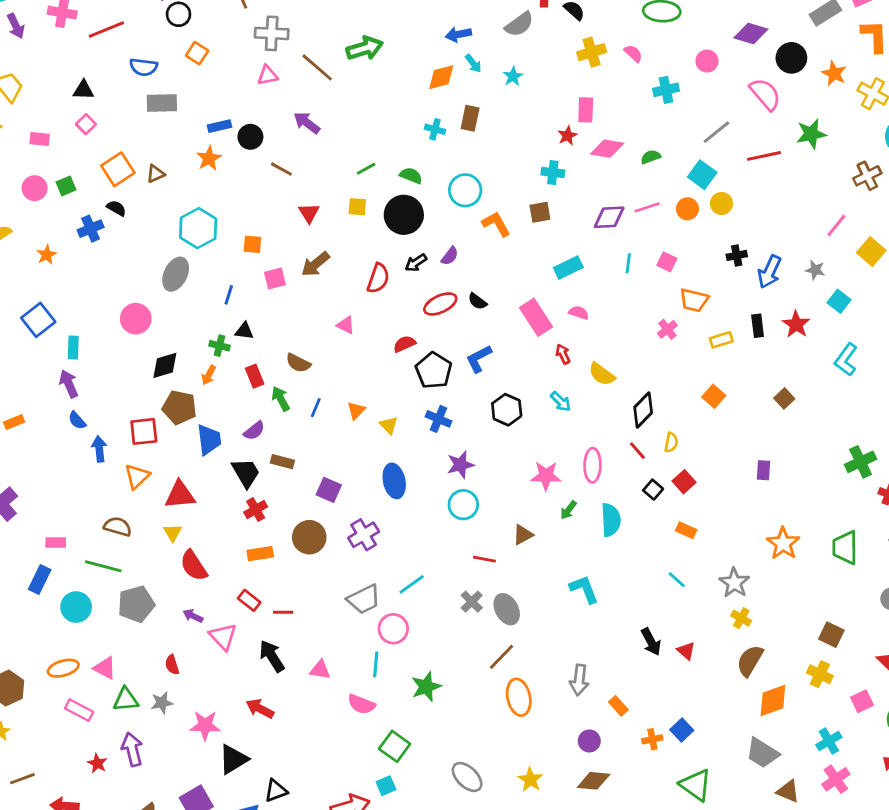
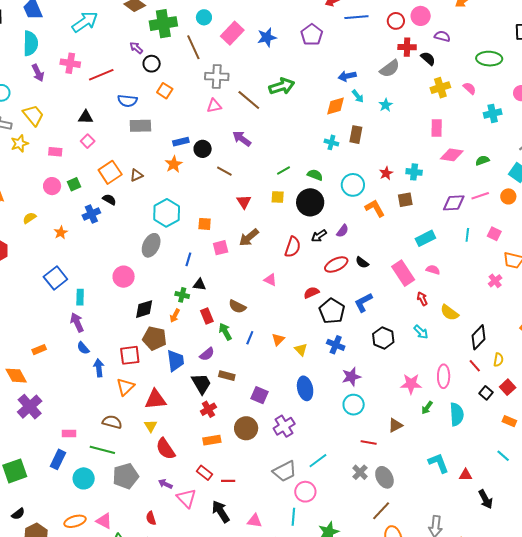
red star: (567, 136) -> (386, 173), moved
red triangle: (686, 651) -> (466, 475), moved, turned -40

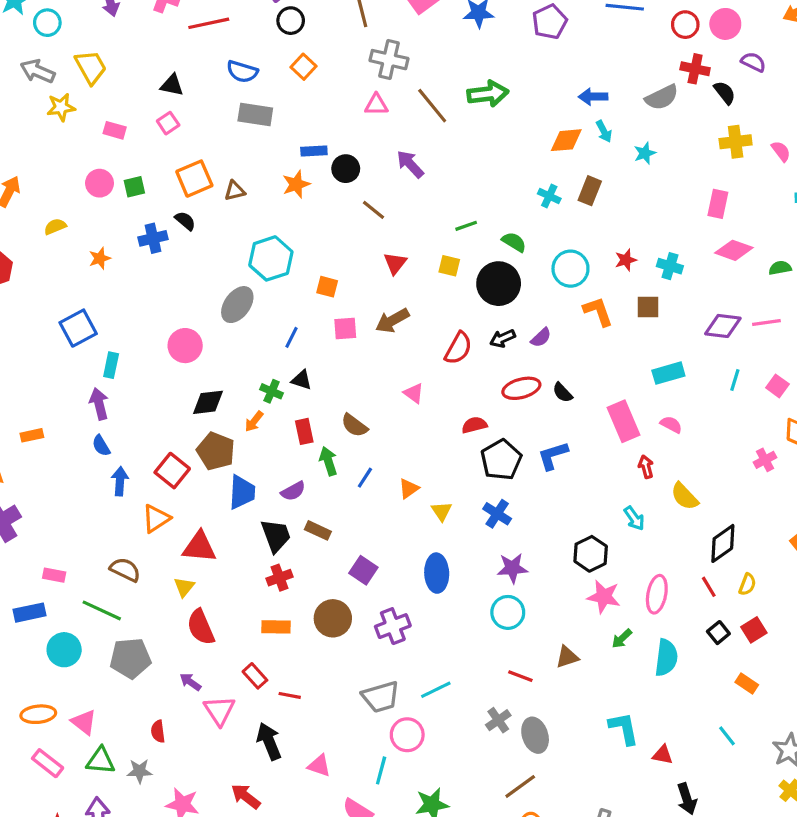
black hexagon: (383, 338) -> (591, 554), moved
red square: (130, 355) -> (172, 471), turned 35
blue rectangle: (58, 459) -> (30, 613), turned 42

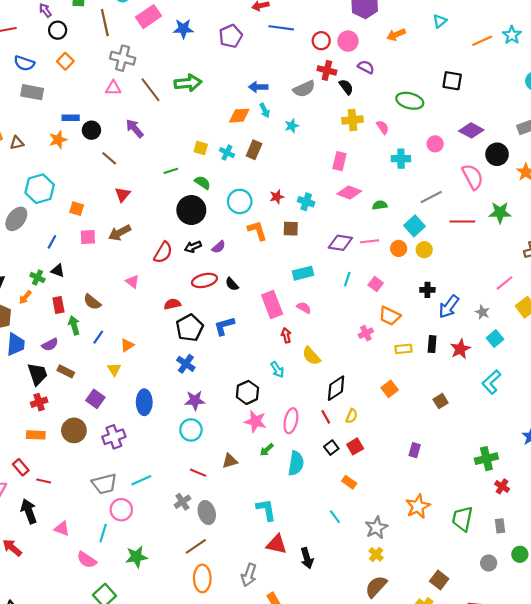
yellow square: (449, 266) -> (201, 148), moved
yellow triangle: (441, 511) -> (114, 369), moved
red triangle: (663, 755) -> (277, 544), moved, size x1.5

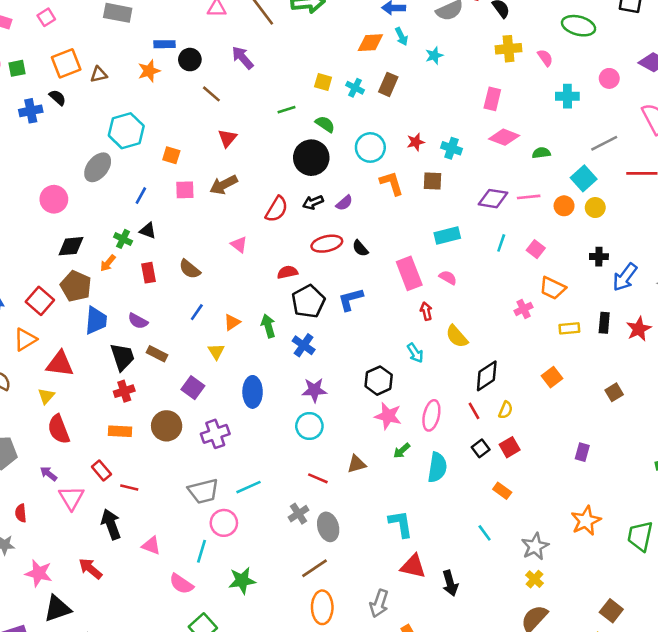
green arrow: (74, 325) -> (268, 326), moved
purple semicircle: (50, 345) -> (138, 321), turned 56

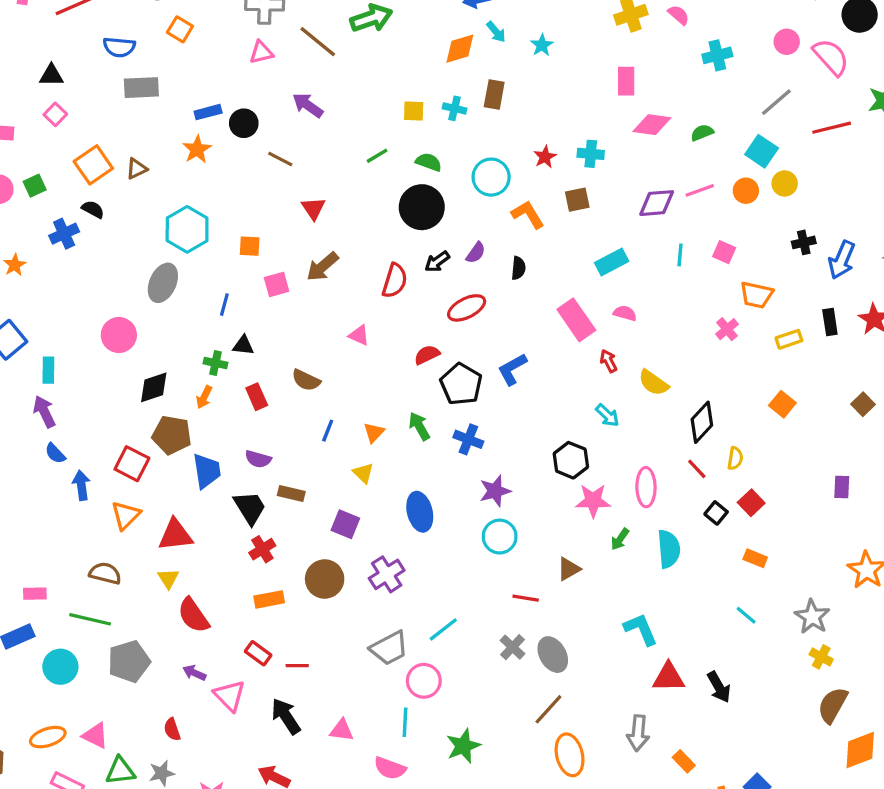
pink circle: (609, 78) -> (787, 42), moved
black semicircle: (360, 248) -> (518, 268), moved, turned -120

